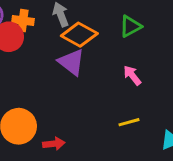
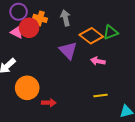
orange diamond: (79, 35) -> (91, 36), moved
pink arrow: (132, 75) -> (98, 61), moved, turned -48

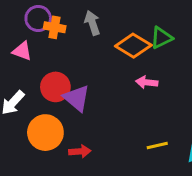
purple circle: (19, 12) -> (38, 18), moved
red circle: (29, 28) -> (55, 87), moved
purple triangle: (68, 50) -> (77, 98), moved
yellow line: (101, 96) -> (157, 145), moved

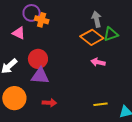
gray arrow: (92, 23) -> (97, 19), moved
purple triangle: (77, 98) -> (40, 76), moved, turned -42
orange circle: (45, 133) -> (14, 98), moved

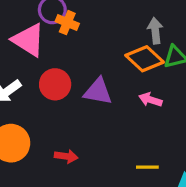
pink triangle: (19, 33) -> (29, 40), size x1.6
purple triangle: (40, 76) -> (98, 92), moved

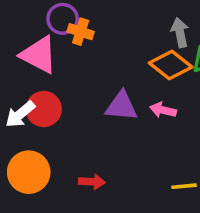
red circle: (55, 84) -> (44, 109), moved
pink arrow: (150, 100) -> (163, 110), moved

